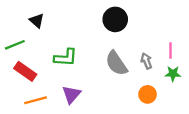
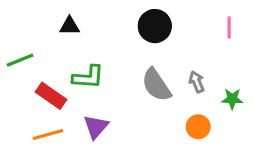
black triangle: (37, 21) -> (70, 26), moved, turned -42
pink line: (171, 51) -> (229, 28), moved
red rectangle: (25, 71) -> (51, 96), moved

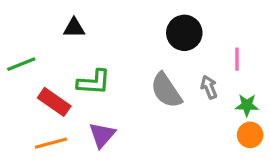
black circle: (155, 26) -> (184, 33), moved
pink line: (229, 28) -> (237, 59), moved
orange circle: (198, 127) -> (250, 135), moved

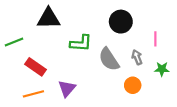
black triangle: (74, 28) -> (49, 18), size x1.6
green L-shape: (94, 82) -> (81, 43), moved
orange circle: (250, 135) -> (133, 85), moved

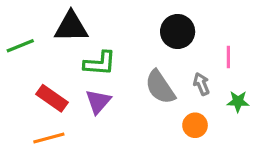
green line: (14, 42) -> (20, 46), moved
green L-shape: (81, 43) -> (100, 63), moved
purple triangle: (67, 88) -> (98, 101), moved

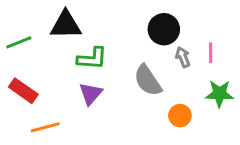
gray arrow: (201, 84) -> (183, 57), moved
red rectangle: (52, 98) -> (23, 91), moved
green star: (238, 101) -> (219, 94), size x1.4

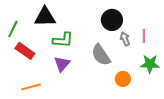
green line: (19, 42) -> (13, 29), turned -42
red rectangle: (23, 91) -> (25, 51), moved

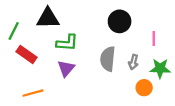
gray arrow: (125, 39) -> (133, 62), moved, turned -144
gray semicircle: (101, 55) -> (108, 59), turned 40
orange circle: (123, 79) -> (144, 88), moved

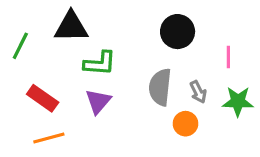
red rectangle: (26, 55) -> (43, 98), moved
gray arrow: (133, 62) -> (198, 92), turned -40
orange circle: (144, 88) -> (185, 124), moved

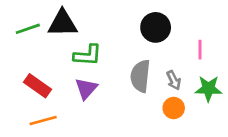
green line: (20, 46) -> (28, 29), moved, turned 45
orange circle: (185, 124) -> (174, 108), moved

